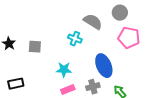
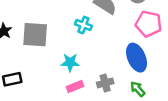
gray square: (35, 47) -> (35, 35), size x1.6
blue ellipse: (104, 66) -> (137, 58), moved

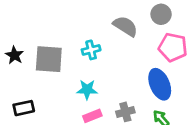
cyan cross: (83, 25) -> (91, 50), moved, turned -35

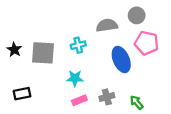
gray semicircle: (125, 26) -> (107, 25), turned -40
blue ellipse: (160, 84) -> (121, 59), moved

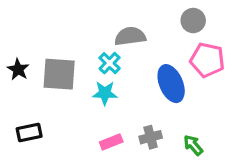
gray semicircle: (107, 25) -> (130, 36), moved
cyan cross: (78, 45) -> (110, 63), turned -32
cyan star: (75, 78) -> (105, 93), moved

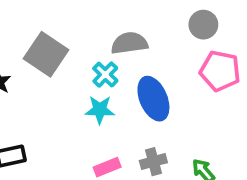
gray square: (59, 74) -> (46, 54), moved, turned 30
blue ellipse: (171, 84) -> (153, 99), moved

